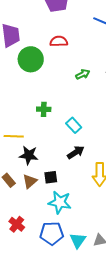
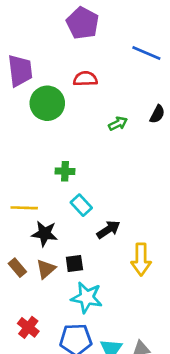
cyan rectangle: (74, 125) -> (81, 205), moved

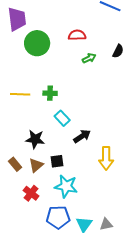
red semicircle: (85, 79) -> (77, 35), moved
yellow line: (24, 208) -> (20, 94), moved
red cross: (28, 327) -> (31, 193), moved

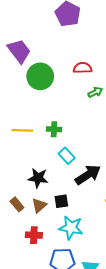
purple trapezoid: (17, 19) -> (19, 51), turned -30
black arrow: (82, 136) -> (88, 175), size x1.4
red cross: (31, 193) -> (34, 235), turned -35

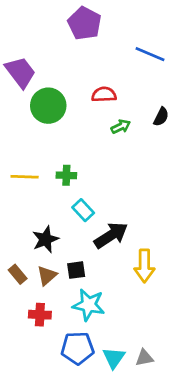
black star: (38, 178) -> (45, 239), turned -30

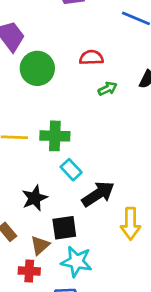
green cross: (66, 175) -> (55, 136), size x1.5
black square: (76, 270) -> (64, 228), size x1.4
brown triangle: (47, 276) -> (40, 245), moved

